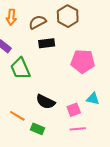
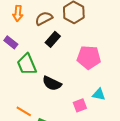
black rectangle: (47, 43) -> (53, 39), turned -42
black semicircle: (46, 102) -> (52, 83), moved

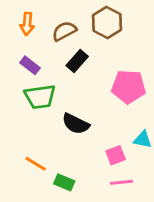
purple rectangle: (11, 42) -> (30, 65), moved
green trapezoid: (27, 64) -> (40, 97), turned -75

